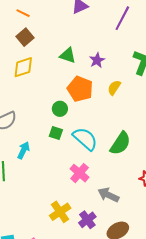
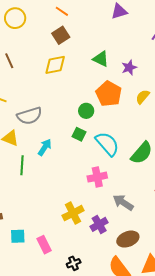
pink cross: (80, 173) -> (97, 177), turned 30

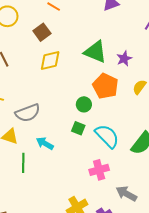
brown square: (61, 35) -> (42, 32), moved
green triangle: (101, 59) -> (95, 52), size x1.4
cyan arrow: (45, 147) -> (45, 143), turned -90

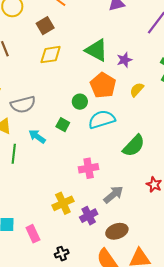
green square: (78, 128) -> (63, 125), moved
cyan semicircle: (107, 136) -> (102, 119), moved, turned -68
gray arrow: (126, 194) -> (113, 195), turned 105

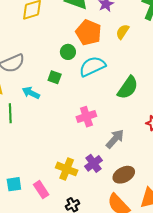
yellow cross: (63, 203) -> (67, 169), moved, turned -35

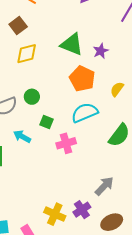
yellow semicircle: (123, 32) -> (117, 89), moved
green circle: (68, 52) -> (32, 97), moved
pink cross: (86, 117) -> (66, 143), moved

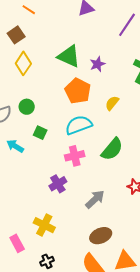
yellow diamond: (27, 54) -> (23, 63), turned -45
pink cross: (66, 143) -> (75, 156), moved
purple cross: (82, 210) -> (58, 184), moved

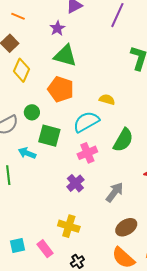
purple star: (97, 64) -> (57, 28), moved
orange pentagon: (78, 91) -> (61, 89), moved
yellow semicircle: (112, 103) -> (107, 100), moved, turned 77
green square: (40, 133) -> (49, 136), size x1.6

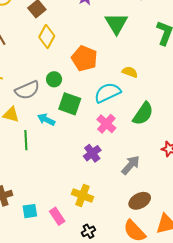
green triangle: (65, 56) -> (116, 23), moved, turned 40
pink cross: (87, 153) -> (106, 124), turned -30

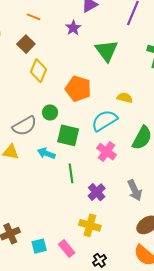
green line: (26, 140) -> (71, 173), moved
purple cross: (92, 153) -> (97, 192), moved
gray arrow: (131, 165) -> (135, 190), turned 120

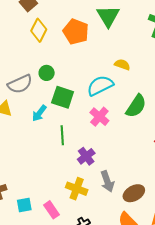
orange pentagon: (78, 89) -> (76, 32), moved
cyan arrow: (46, 153) -> (39, 113), turned -78
gray arrow: (135, 190) -> (107, 181), moved

